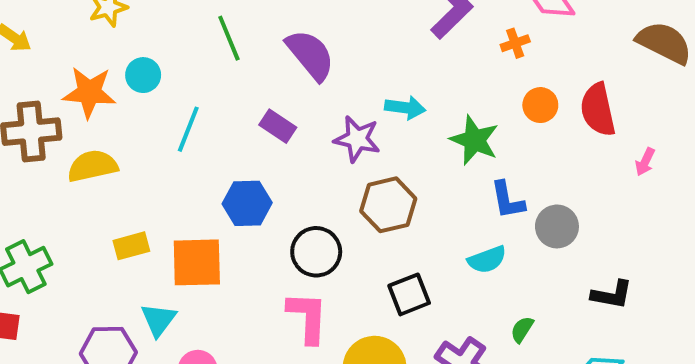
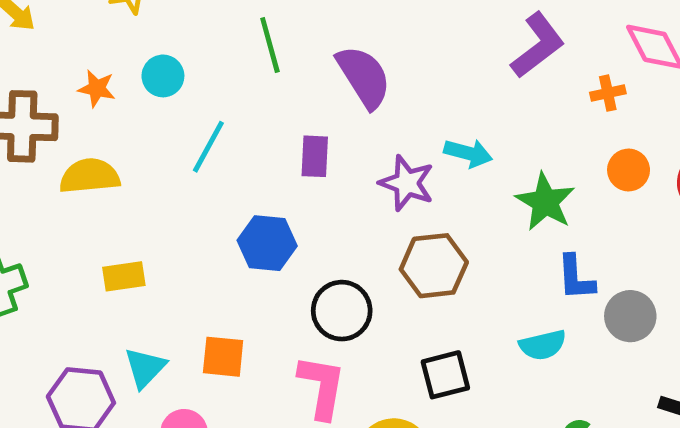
orange star: (89, 92) -> (97, 89), size x0.6
purple rectangle: (278, 126) -> (315, 156), turned 52
orange square: (197, 262) -> (223, 357), moved, size x0.7

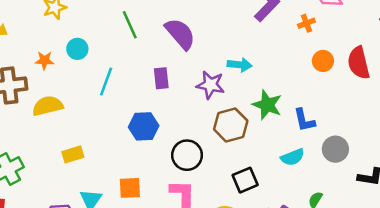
green star: (545, 202) -> (267, 105), moved
gray circle: (630, 316) -> (335, 149), moved

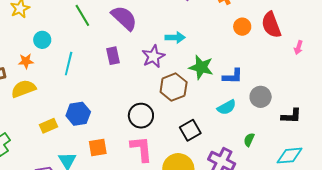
orange star: (44, 60) -> (26, 61), moved
purple star: (210, 85) -> (153, 56), turned -30
blue L-shape: (304, 120) -> (233, 76), turned -70
blue hexagon: (144, 126) -> (78, 114), moved

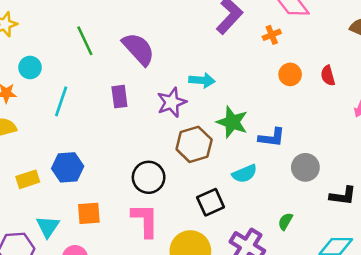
red semicircle: (271, 25) -> (328, 76), size x0.6
cyan semicircle: (227, 107) -> (245, 174), moved

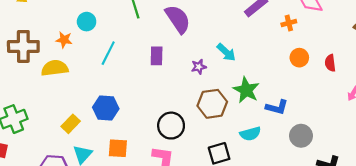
cyan arrow: (202, 80) -> (226, 52), turned 30
purple star: (172, 102) -> (199, 67), size x0.6
yellow rectangle: (28, 179) -> (71, 124), moved, turned -36

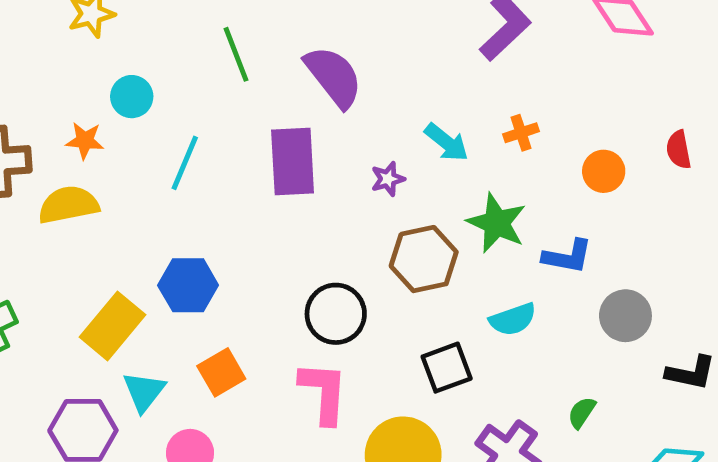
orange cross: (289, 23) -> (521, 133), moved
purple rectangle: (157, 56) -> (293, 162), size x1.6
orange circle: (299, 58) -> (604, 171), moved
yellow rectangle: (71, 124) -> (113, 326), size x1.5
orange square: (118, 148) -> (221, 372), turned -30

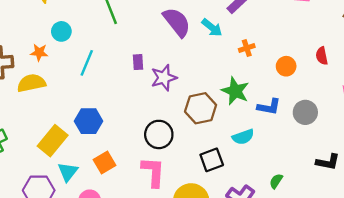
purple semicircle: (334, 77) -> (177, 22), moved
cyan arrow: (446, 142) -> (212, 28), moved
purple rectangle: (293, 162) -> (138, 62), size x0.5
purple star: (388, 179) -> (164, 78), moved, size x1.6
gray circle: (625, 316) -> (305, 112), moved

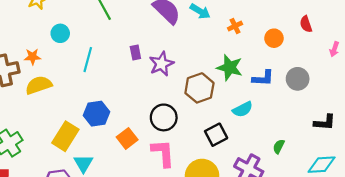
orange star: (39, 52) -> (32, 57), moved
orange square: (104, 163) -> (127, 138), moved

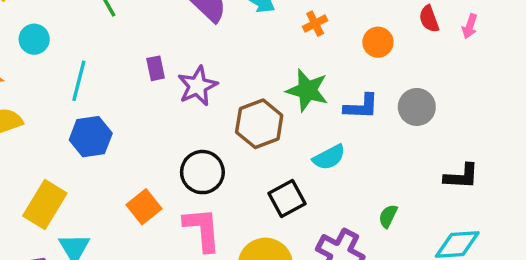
pink arrow: (334, 49) -> (470, 26), moved
blue hexagon: (97, 114) -> (91, 137), moved

